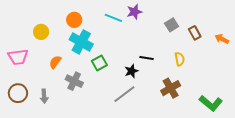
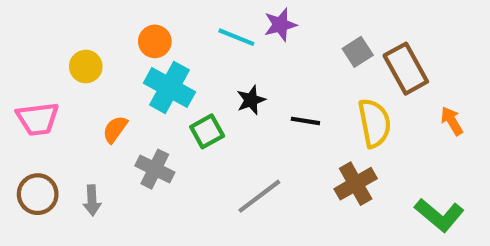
brown rectangle: (195, 33) -> (406, 69), size x1.6
orange arrow: (222, 39) -> (452, 121), moved, turned 32
yellow semicircle: (180, 59) -> (374, 123), size x1.6
black star: (131, 71) -> (251, 100), moved

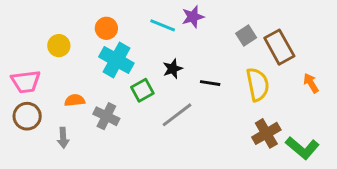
orange semicircle: (115, 129) -> (75, 100), moved, turned 48
brown cross: (356, 184) -> (266, 133), moved
brown circle: (38, 194) -> (27, 116), moved
gray line: (259, 196) -> (177, 115), moved

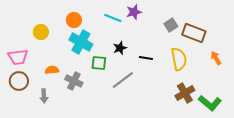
brown rectangle: (279, 47) -> (194, 33), turned -40
green square: (142, 90) -> (99, 63), turned 35

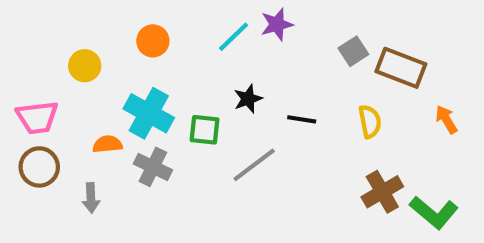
cyan line: (113, 18) -> (233, 37), turned -66
cyan cross: (81, 42) -> (149, 113), moved
yellow semicircle: (179, 59) -> (370, 122), size x0.7

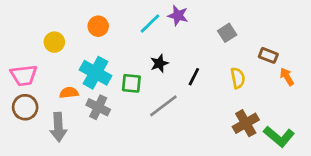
purple star: (277, 24) -> (178, 16), turned 30
brown rectangle: (401, 68) -> (268, 55), moved, size x0.6
black line: (302, 119) -> (194, 77), turned -72
gray arrow: (91, 198) -> (58, 127), size x1.5

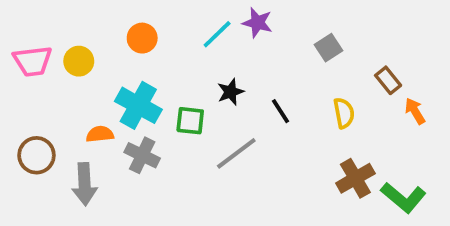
brown rectangle: (268, 55) -> (388, 80), turned 30
pink trapezoid: (24, 75) -> (33, 61), moved
black line: (194, 77) -> (280, 111), turned -60

